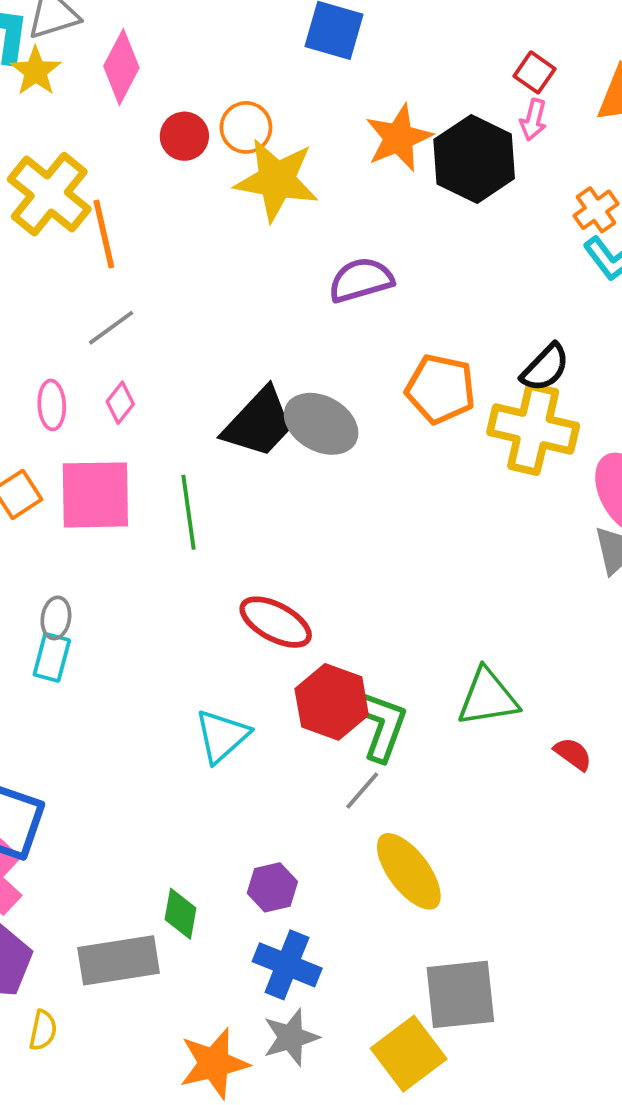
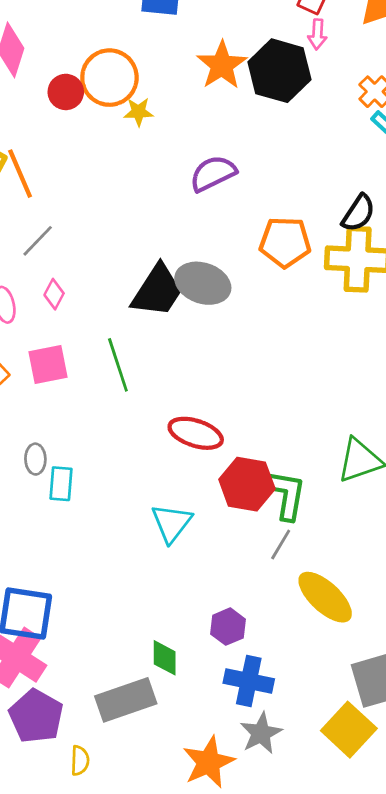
orange circle: (246, 127) -> (109, 78), size x1.5
yellow star: (277, 180) -> (139, 112), size x0.5
pink square: (95, 495) -> (48, 364), size x0.7
cyan rectangle: (52, 657) -> (61, 484), moved

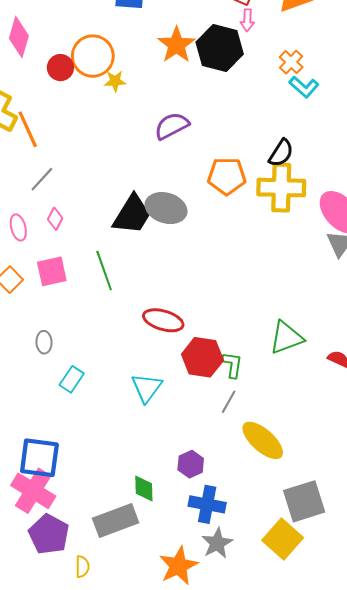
cyan rectangle: (61, 484) -> (72, 379), moved, turned 30
green L-shape: (287, 495) -> (232, 365), size x0.7

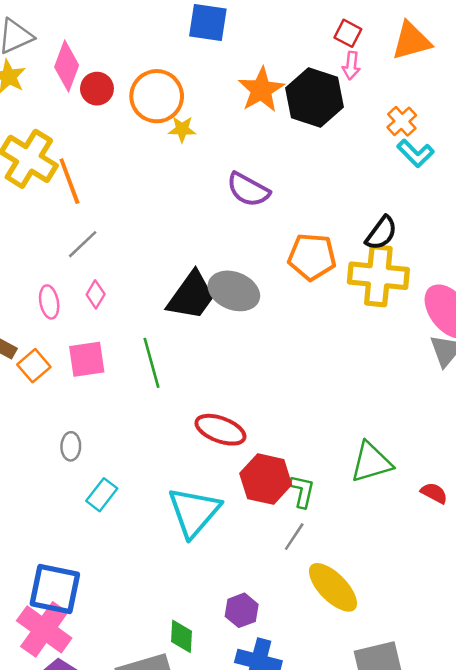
red circle: (60, 68) -> (97, 89), moved
purple semicircle: (172, 126) -> (248, 190), turned -128
cyan triangle: (147, 388) -> (194, 512), size x1.4

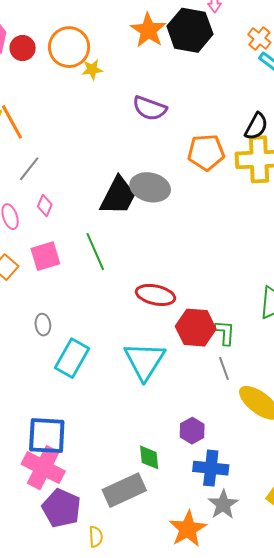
cyan rectangle: (102, 495) -> (72, 358), size x1.5
gray line: (294, 537) -> (224, 368), turned -45

